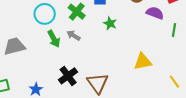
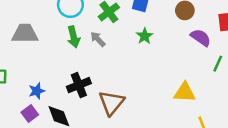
yellow triangle: (143, 62) -> (185, 92), moved

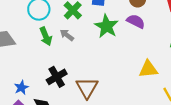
green star: (145, 36) -> (106, 26), size x1.6
purple semicircle: (201, 38) -> (136, 21), moved

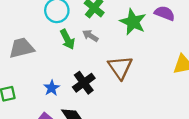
blue star: (21, 88) -> (52, 88), moved
brown triangle: (87, 88) -> (120, 67), moved

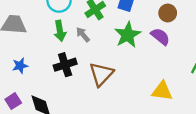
black cross: (84, 83) -> (65, 65), moved
blue star: (52, 88) -> (20, 66), moved

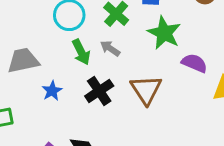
purple semicircle: (160, 37) -> (194, 63), moved
blue star: (20, 66) -> (52, 91), moved

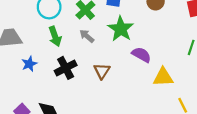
gray arrow: (110, 48) -> (87, 36), moved
brown triangle: (146, 90) -> (102, 71), size x0.7

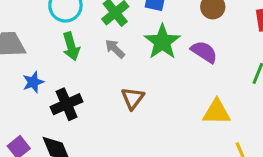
purple semicircle: (141, 55) -> (204, 52), moved
black cross: (66, 68) -> (67, 104), moved

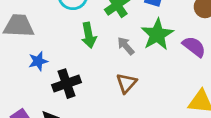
green arrow: (71, 46) -> (89, 35), moved
gray arrow: (115, 49) -> (126, 46), moved

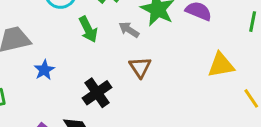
black cross: (67, 84) -> (97, 93), moved

